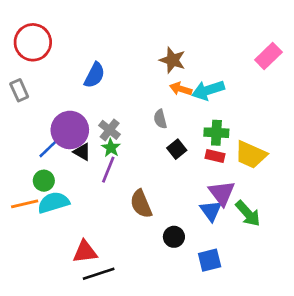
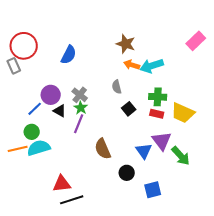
red circle: (33, 42) -> (24, 46), moved
purple circle: (70, 130) -> (51, 95), size x0.7
blue triangle: (211, 211) -> (144, 151), moved

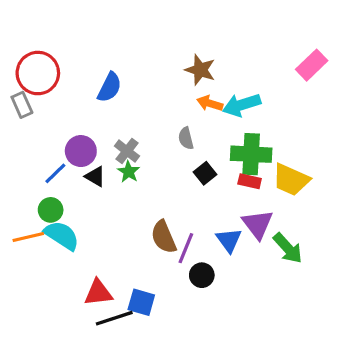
green cross: (158, 97) -> (251, 154), size x1.4
purple line: (79, 124) -> (186, 248), moved
cyan semicircle: (39, 148) -> (62, 235), turned 50
blue square: (153, 190) -> (141, 302), moved, turned 30

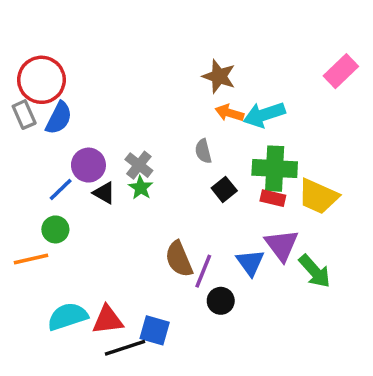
blue semicircle: (109, 87) -> (59, 118), moved
cyan semicircle: (62, 235) -> (68, 316), moved, turned -51

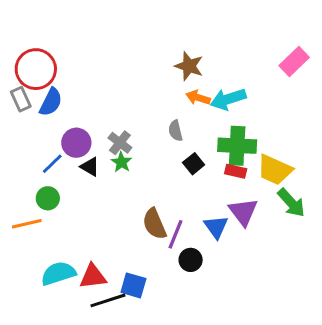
green arrow: (315, 271) -> (291, 203), moved

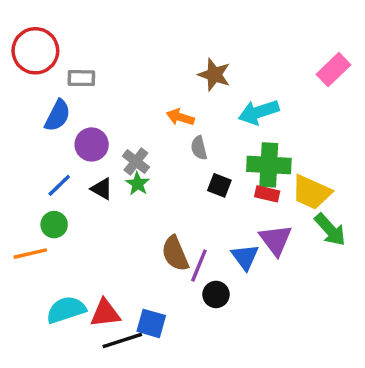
red circle: (36, 69) -> (35, 51), moved
orange arrow: (198, 98) -> (180, 117), moved
gray rectangle: (21, 99) -> (81, 78), moved, turned -65
purple circle: (76, 143) -> (92, 144), moved
black square: (194, 164) -> (219, 185), turned -30

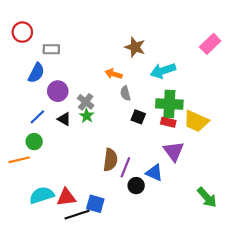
red circle: (35, 51) -> (22, 32), size x0.7
green arrow: (330, 230) -> (207, 197), moved
brown semicircle: (175, 254) -> (110, 160), turned -150
blue triangle: (245, 257) -> (154, 173), moved, turned -30

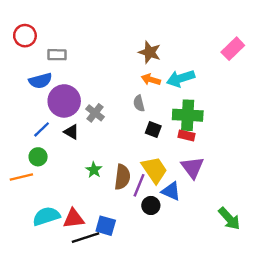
blue semicircle: (36, 73) -> (40, 81), turned 48
orange arrow: (114, 74) -> (151, 80), moved
purple circle: (58, 91) -> (64, 101), size x1.4
green star: (87, 116) -> (94, 170), moved
yellow trapezoid: (196, 121) -> (154, 170), moved, turned -148

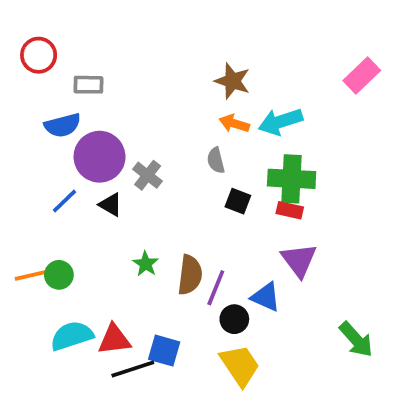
green circle: (38, 157) -> (59, 275), moved
yellow trapezoid: (154, 170) -> (240, 365), moved

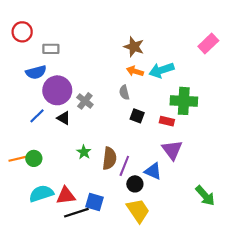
green cross: (292, 179) -> (184, 101), moved

